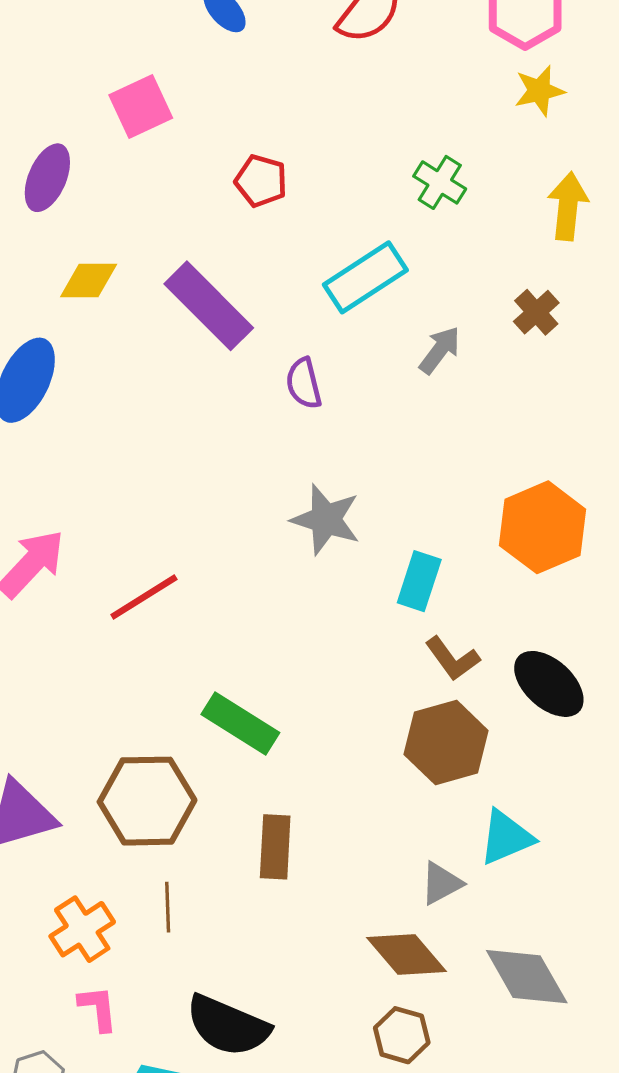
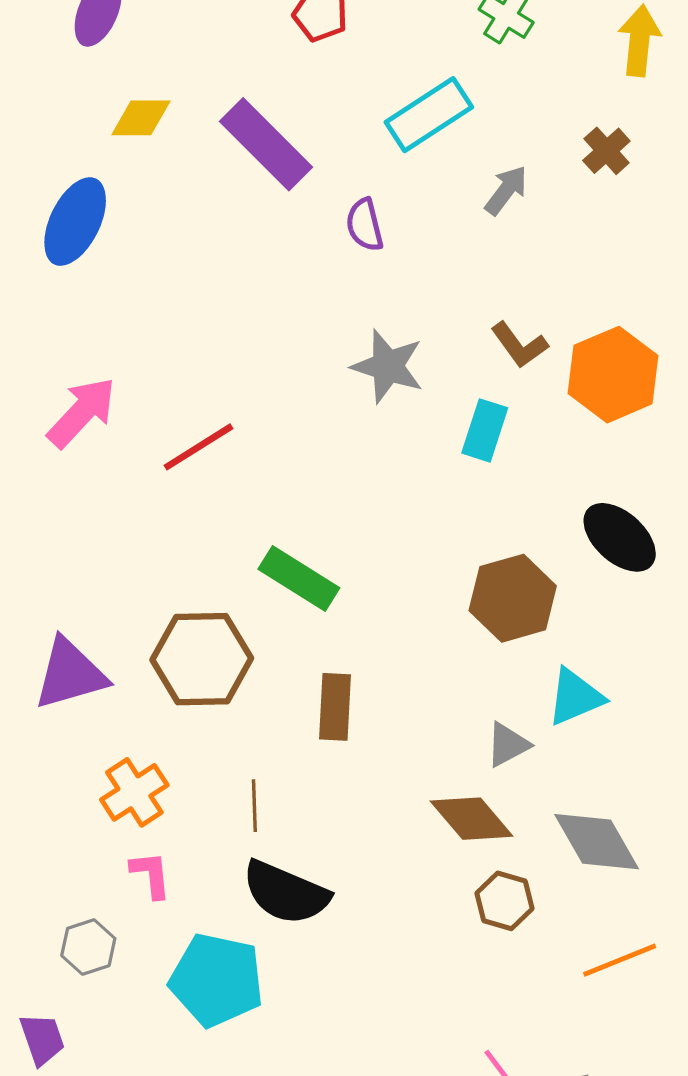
brown L-shape: (452, 659) -> (519, 345), moved
brown line: (168, 907) -> (254, 806), moved
brown hexagon: (402, 1035) -> (504, 901), moved

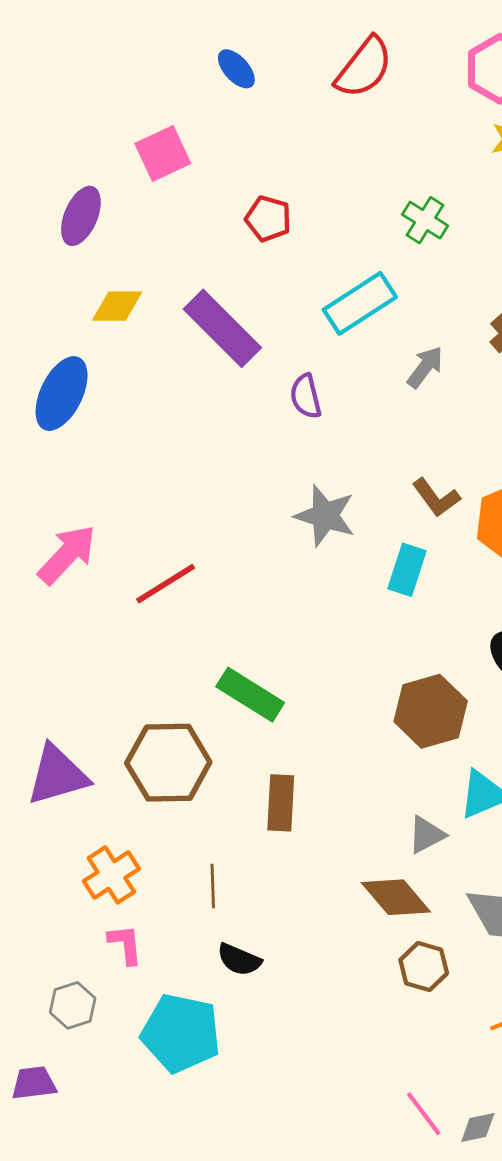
black semicircle: (286, 893) -> (239, 960), size x0.6
purple trapezoid: (42, 1039) -> (34, 1083), turned -78

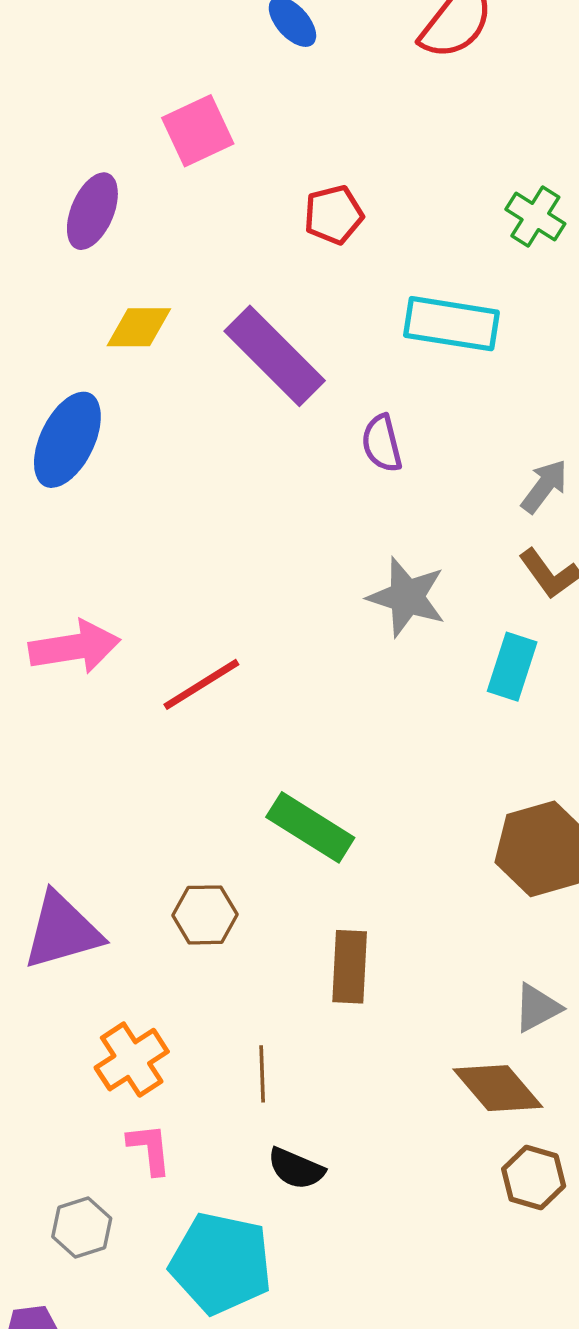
red pentagon: (268, 219) -> (334, 215), turned -30
cyan rectangle: (360, 303) -> (451, 324), turned 42
gray arrow: (425, 367) -> (544, 486), moved
pink arrow: (67, 554) -> (75, 647), turned 38
brown hexagon: (168, 763) -> (205, 915), size x0.6

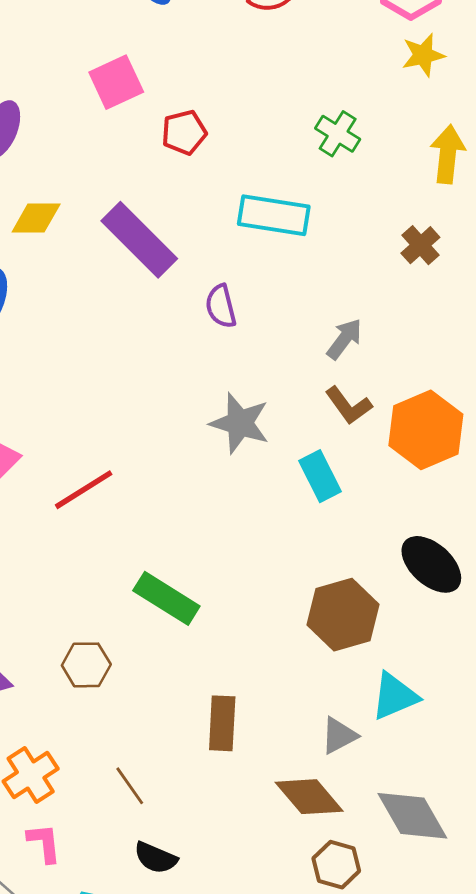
pink square: (198, 131) -> (116, 82), moved
cyan rectangle: (512, 667) -> (320, 476), turned -45
brown rectangle: (350, 967) -> (222, 723), moved
brown line: (262, 1074) -> (130, 786), turned -33

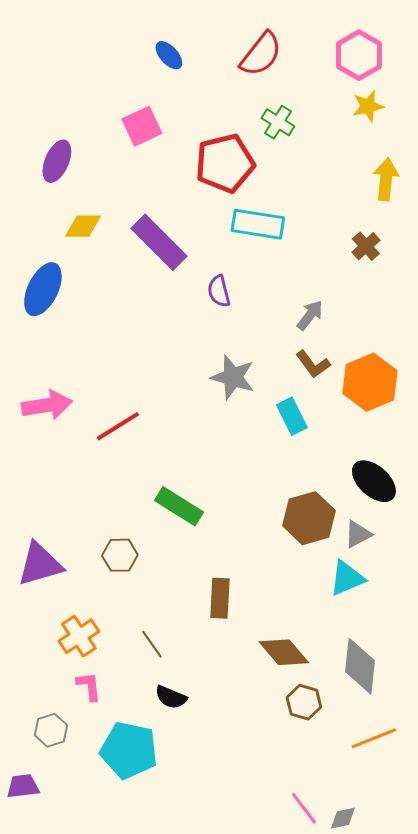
red pentagon: (184, 132) -> (225, 163), moved, size x1.8
green cross: (338, 134) -> (278, 122), moved
gray triangle: (339, 736) -> (358, 534), moved
gray diamond: (412, 816) -> (360, 666), turned 36

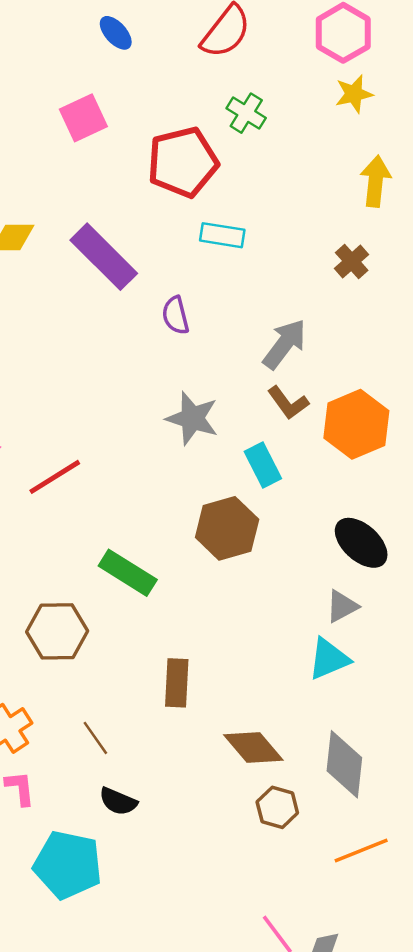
cyan rectangle: (258, 224) -> (222, 235), size x0.7
gray arrow: (310, 315) -> (285, 344), size x1.4
brown hexagon: (309, 518) -> (227, 528), moved
brown hexagon: (120, 555) -> (57, 631), size x1.4

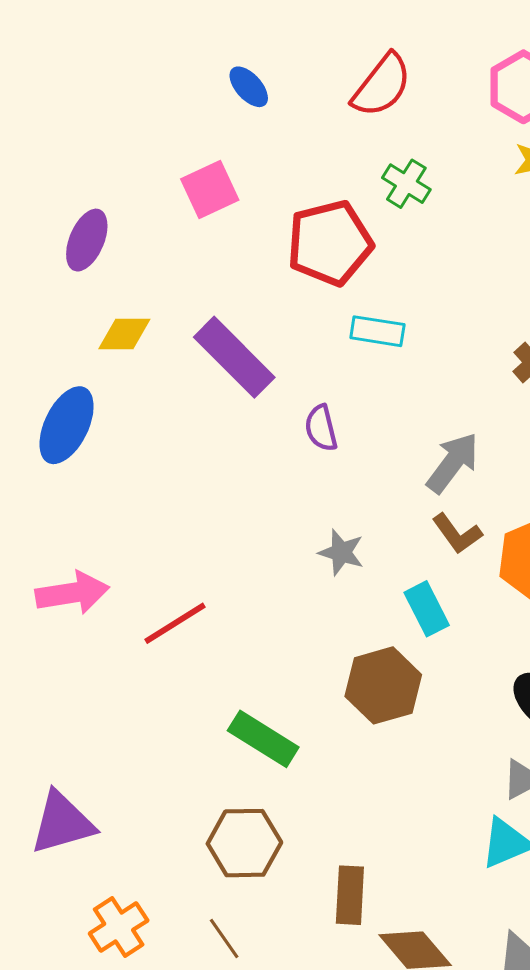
gray star: (192, 418) -> (341, 552), size x0.7
brown hexagon: (57, 631) -> (244, 843), moved
brown rectangle: (177, 683) -> (350, 895), moved

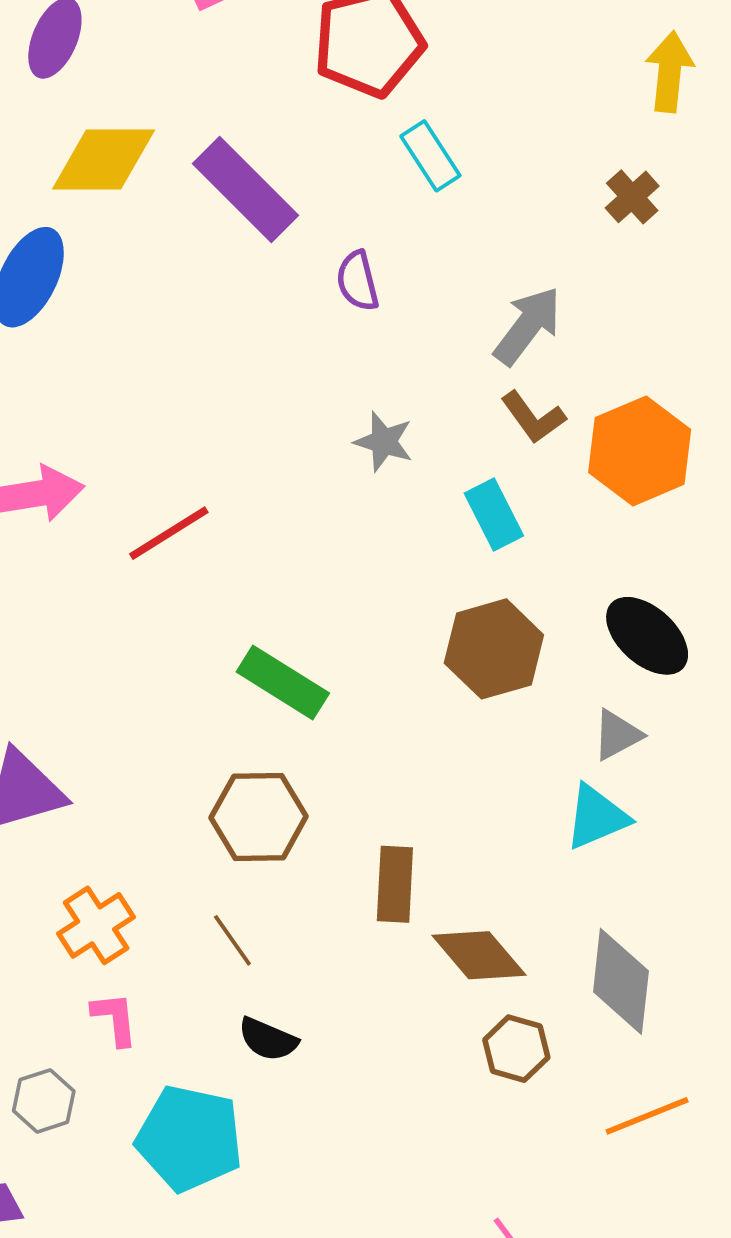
cyan rectangle: (377, 331) -> (430, 156), turned 48
yellow diamond: (124, 334) -> (104, 160), size x1.5
brown hexagon: (383, 685) -> (494, 649), moved

